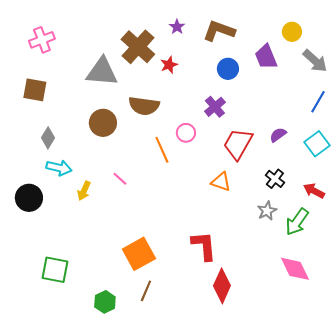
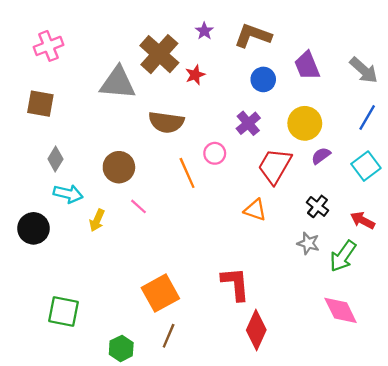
yellow circle: (292, 32) -> (305, 123), moved, size x1.5
brown circle: (103, 123) -> (119, 167), moved
gray star: (267, 211) -> (308, 243), turned -30

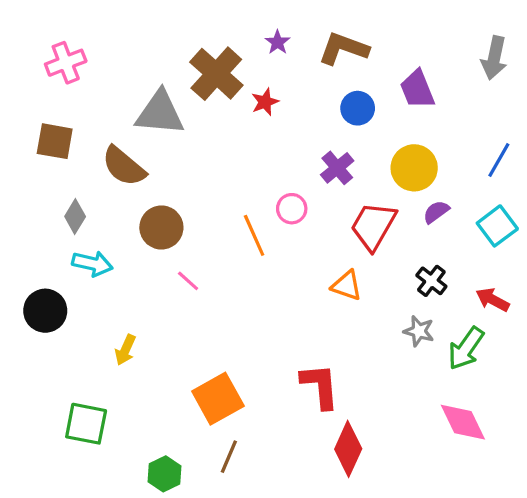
gray arrow: (364, 70) -> (494, 58), moved, turned 60
brown semicircle: (166, 122) -> (124, 166), moved, turned 32
yellow arrow: (97, 220) -> (125, 350), moved

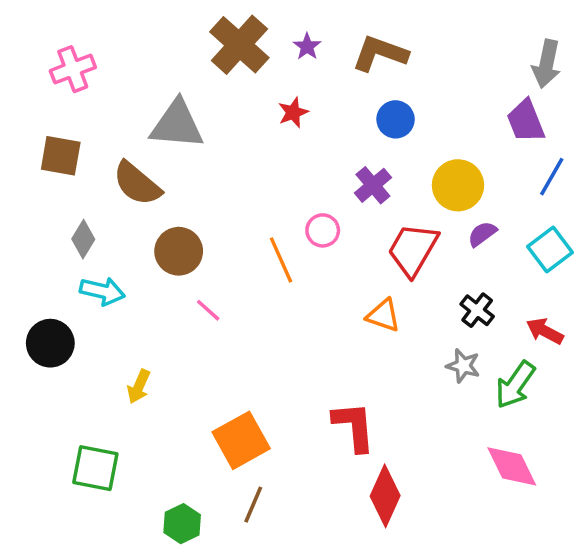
brown cross: (216, 74) -> (239, 45), moved
purple trapezoid: (417, 89) -> (526, 121), moved

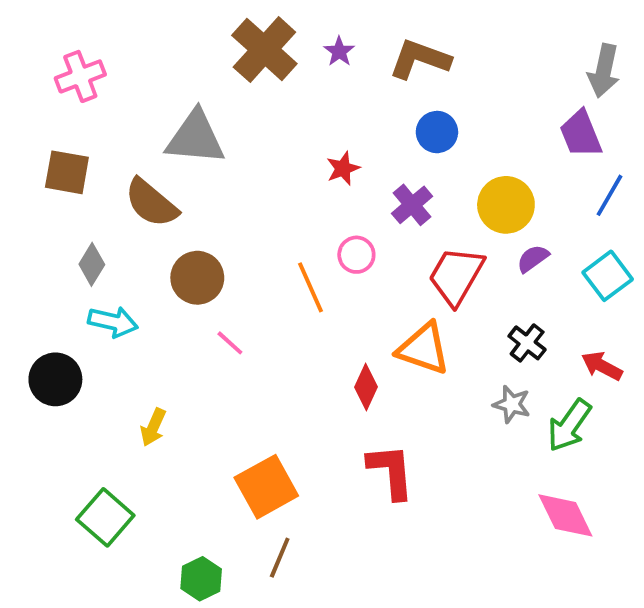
red star: (293, 112) -> (343, 168), moved
orange triangle: (383, 315) -> (424, 349), size x1.4
green square: (95, 468) -> (105, 517), turned 30
red diamond: (385, 496) -> (366, 387), moved, size x0.7

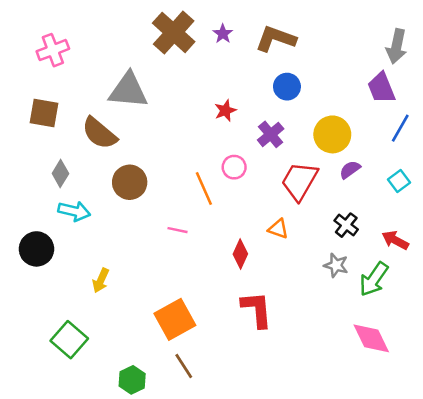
cyan square: (608, 276) -> (399, 181), size x0.7
pink line: (230, 343) -> (177, 230), moved, turned -30
orange triangle: (424, 349) -> (278, 229), size x0.6
brown line: (280, 558) -> (184, 366), turned -56

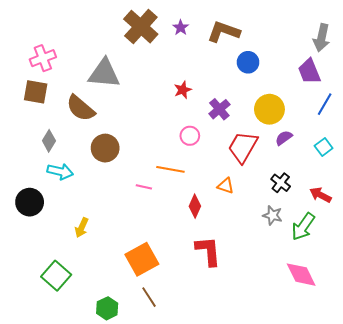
pink cross: (53, 50) -> (43, 58), moved
blue circle: (287, 87) -> (248, 62), moved
orange line: (204, 189) -> (170, 169), moved, turned -56

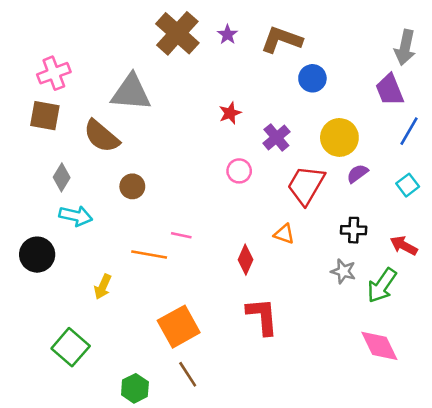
brown circle: (105, 148) -> (132, 186), size x0.7
orange line: (170, 169) -> (149, 255), moved
black cross: (281, 183) -> (354, 230), turned -36

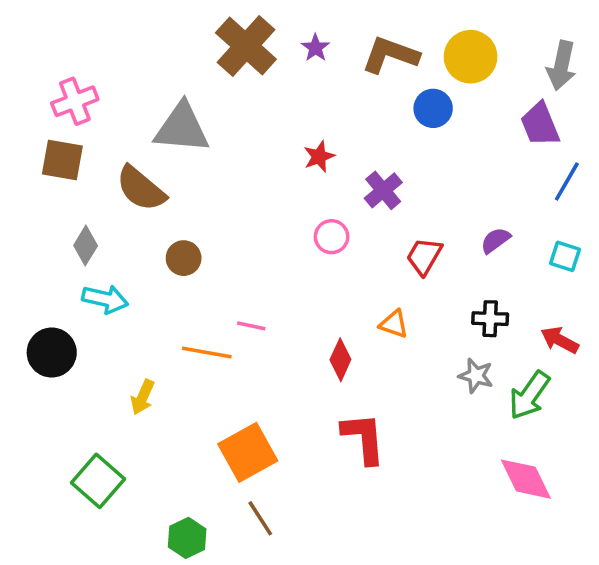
yellow circle: (339, 137) -> (471, 57), moved
red trapezoid: (306, 185) -> (424, 256), size x0.7
cyan square: (408, 185) -> (565, 256), turned -35

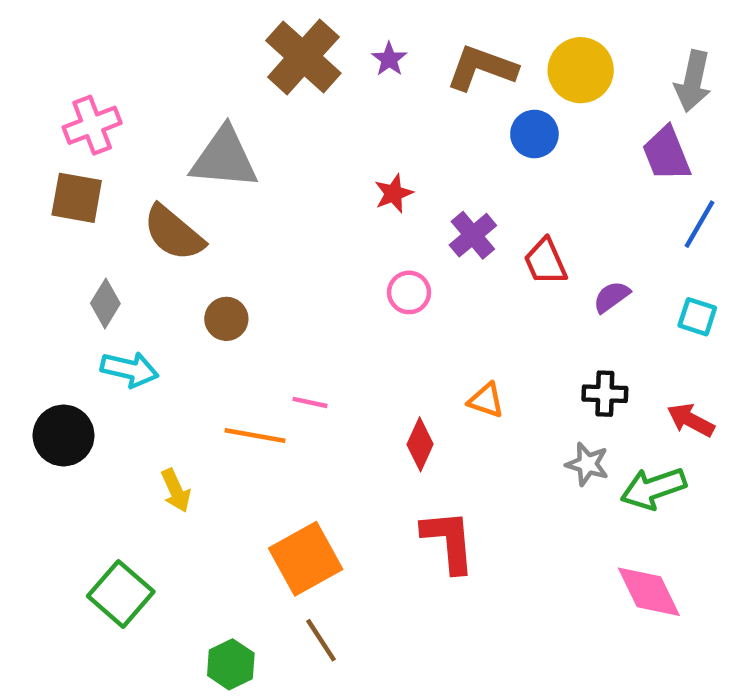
red trapezoid: (424, 256) -> (545, 262), moved, turned -54
green arrow: (529, 395) -> (653, 488), turned 36
yellow arrow: (143, 397) -> (176, 491), turned -48

